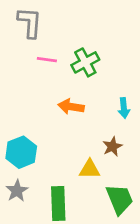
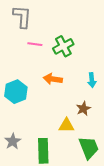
cyan hexagon: (21, 152) -> (16, 92), moved

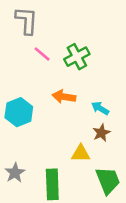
pink line: (35, 44) -> (42, 54), turned 32
cyan arrow: (92, 80) -> (100, 108), moved, turned 128

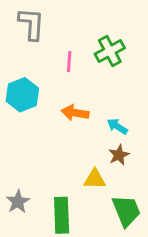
pink line: (42, 54) -> (69, 62), moved, turned 54
green cross: (77, 57) -> (110, 51), moved
cyan hexagon: (19, 112) -> (22, 95), moved

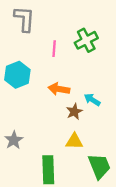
brown star: (119, 155) -> (74, 112), moved
gray star: (18, 202) -> (14, 140), moved

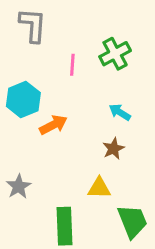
orange arrow: (59, 89) -> (53, 125), moved, turned 144
cyan arrow: (92, 100) -> (120, 112), moved
brown star: (74, 112) -> (113, 149), moved

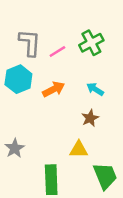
gray L-shape: (33, 25) -> (30, 43), moved
pink line: (72, 65) -> (57, 52), turned 54
orange arrow: (53, 125) -> (54, 89), moved

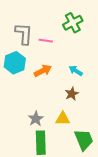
green cross: (91, 43) -> (73, 23), moved
pink line: (57, 52) -> (46, 41), turned 40
gray star: (15, 148) -> (36, 119), moved

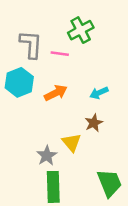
green cross: (73, 23) -> (81, 30), moved
cyan arrow: (76, 71) -> (99, 93), turned -56
yellow triangle: (63, 119) -> (72, 142), moved, turned 49

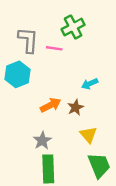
orange arrow: (56, 93) -> (51, 105), moved
brown star: (94, 123) -> (75, 107), moved
yellow triangle: (72, 142) -> (88, 135), moved

